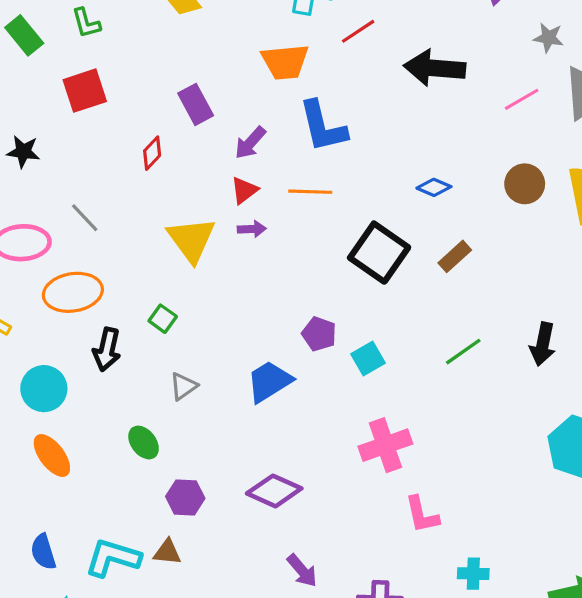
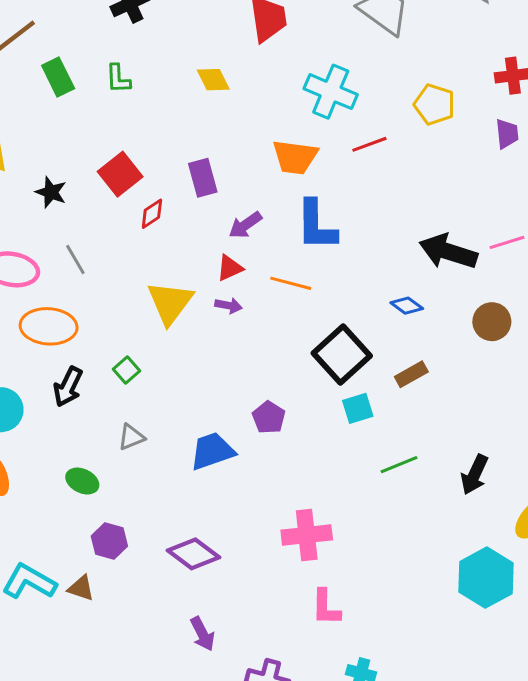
black arrow: (435, 68) -> (448, 252), moved
red square: (85, 91) -> (120, 174), moved, turned -33
black star: (23, 152) -> (51, 192), moved
cyan square: (368, 359) -> (358, 408), moved
green ellipse: (144, 442) -> (82, 481), turned -40

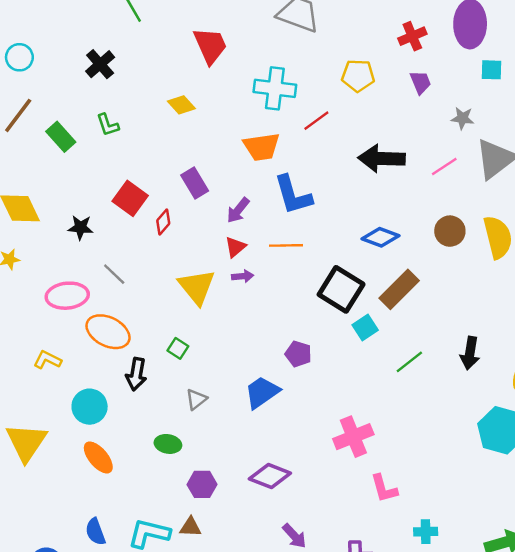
black arrow: (448, 252) -> (382, 159), moved
blue diamond: (407, 306) -> (381, 237), size x1.4
orange ellipse: (49, 326) -> (108, 332), turned 39
brown rectangle: (411, 374) -> (399, 289), size x1.6

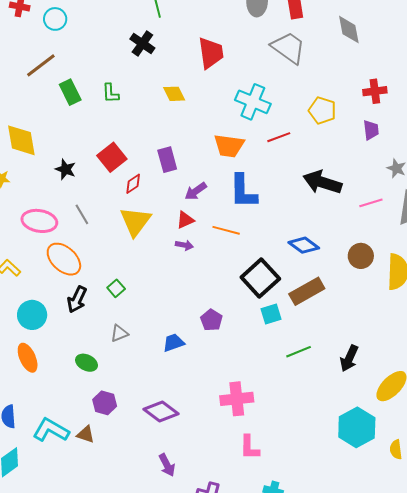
black cross: (100, 64) -> (142, 43), moved, turned -30
yellow triangle: (197, 287) -> (135, 221), moved
blue trapezoid: (262, 392) -> (174, 343), size x0.7

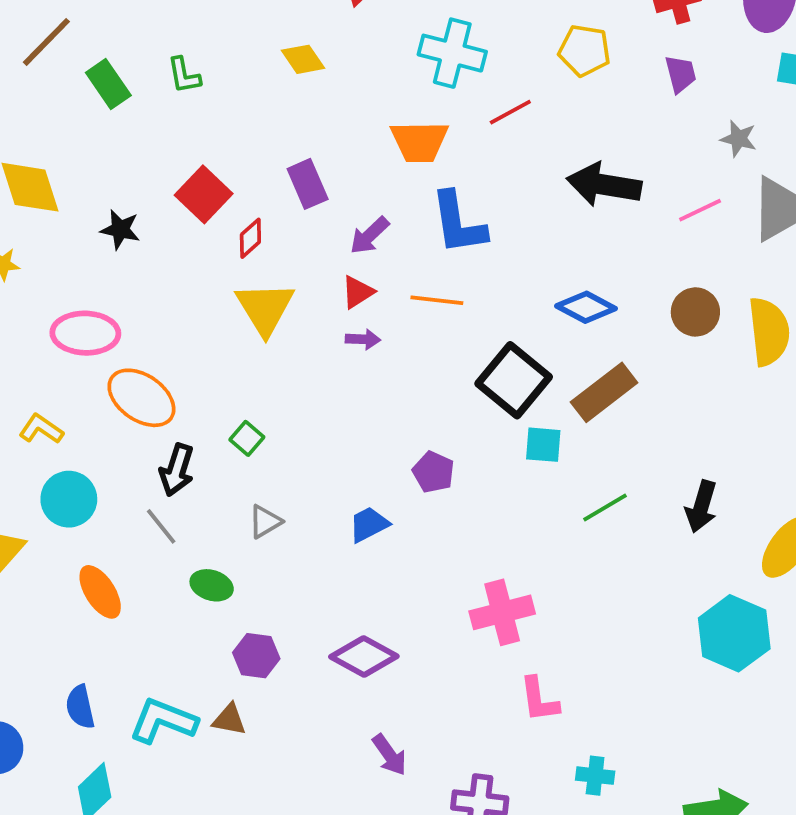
gray line: (82, 214) -> (161, 526), moved
cyan square: (271, 314) -> (543, 445), turned 30
cyan circle: (32, 315) -> (69, 499), moved

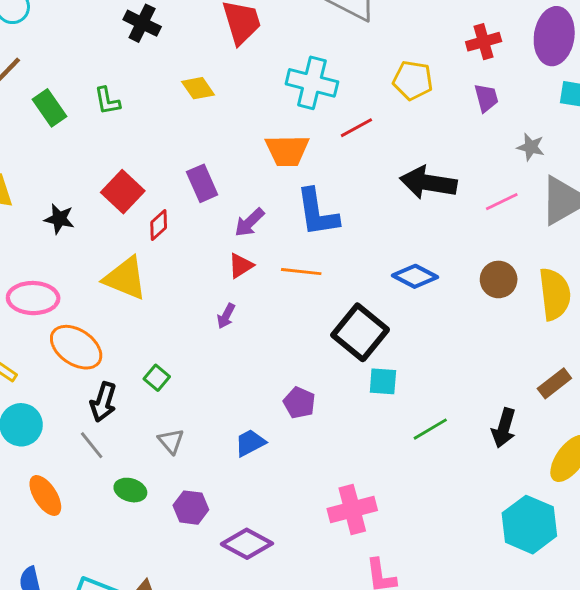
yellow triangle: (265, 308) -> (125, 278), moved, turned -36
purple arrow: (363, 339) -> (226, 316), moved, turned 115
brown rectangle: (604, 392) -> (554, 383), moved, size x0.7
gray triangle: (265, 522) -> (171, 441), turned -40
purple hexagon: (256, 656) -> (191, 508), moved

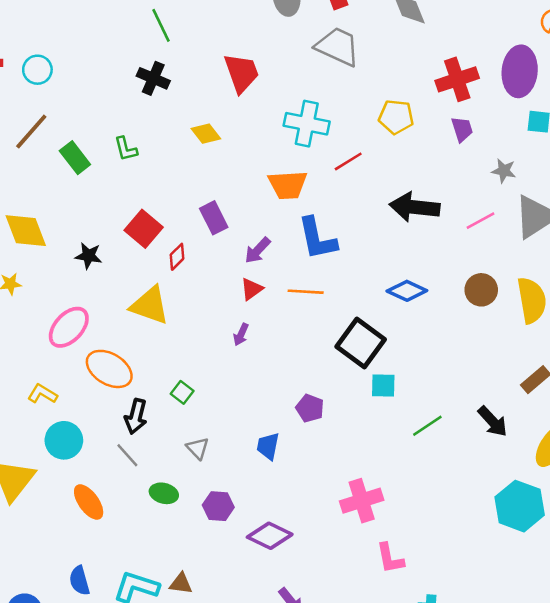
red cross: (484, 42) -> (457, 79), size x1.4
pink ellipse: (33, 298) -> (69, 327), turned -45
black arrow: (504, 428) -> (493, 421), turned -56
blue trapezoid: (250, 443) -> (268, 446), turned -48

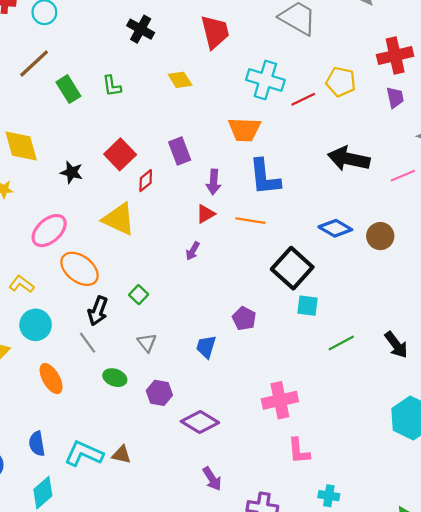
red line: (348, 161) -> (303, 99), moved
purple arrow: (258, 250) -> (214, 182), turned -45
brown circle: (481, 290) -> (380, 236), moved

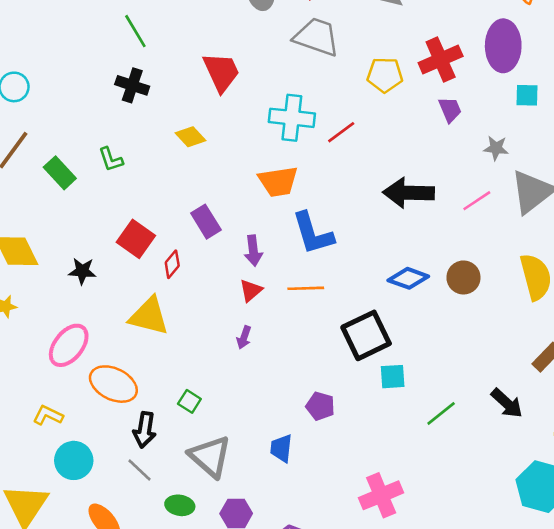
yellow pentagon: (341, 82) -> (385, 75), moved
black square: (292, 268) -> (366, 335), turned 33
gray triangle: (147, 343) -> (210, 456), size x1.8

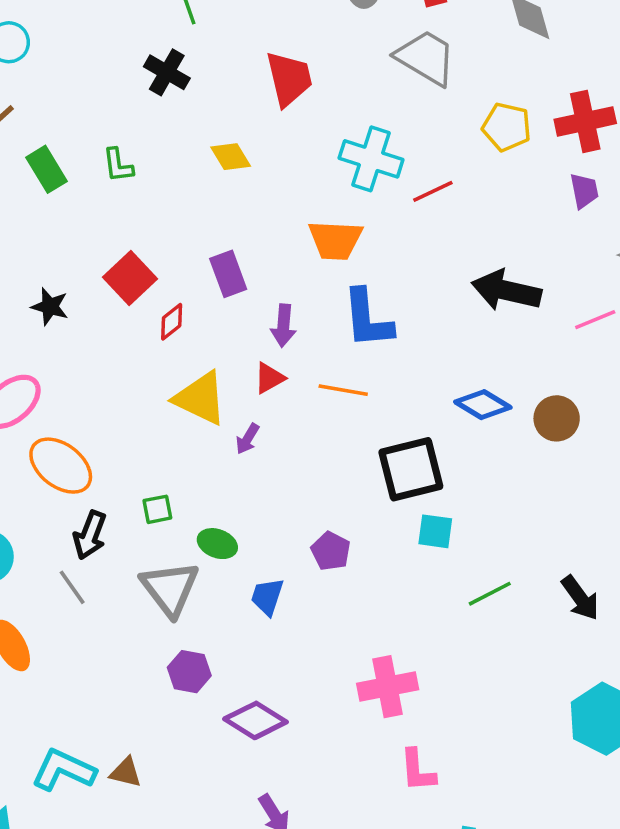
yellow triangle: (149, 316) -> (200, 398), moved
green square: (189, 401) -> (157, 509), turned 35
green ellipse: (180, 505) -> (217, 544), moved

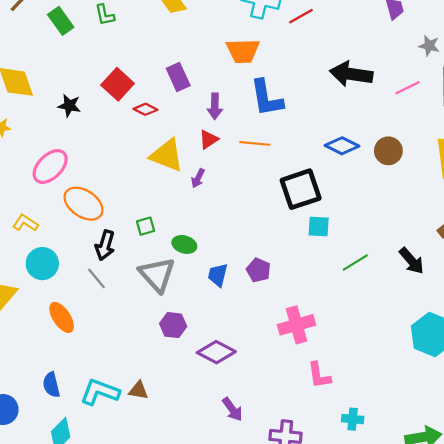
red diamond: (172, 322) -> (145, 109), turned 70
purple pentagon: (331, 551) -> (258, 270), moved

